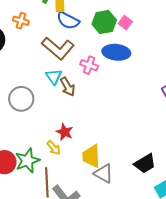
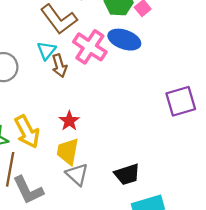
pink cross: (89, 65) -> (90, 47), size x1.6
red star: (65, 132) -> (69, 121), moved
yellow arrow: (54, 148) -> (27, 132), size x1.8

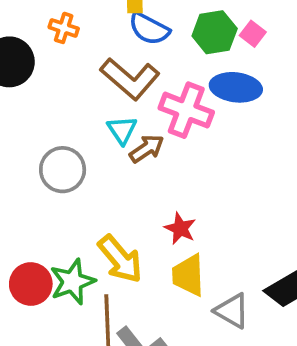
brown arrow: (59, 66) -> (147, 149), turned -95
gray triangle: (77, 174) -> (232, 311), moved

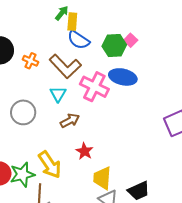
orange cross: (64, 28) -> (30, 61), moved
pink square: (253, 34) -> (131, 40), moved
brown arrow: (147, 149) -> (70, 121), moved
yellow trapezoid: (188, 275) -> (102, 178), moved

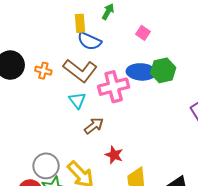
green arrow: (62, 13) -> (108, 12), moved
green hexagon: (114, 46) -> (163, 70), moved
pink cross: (94, 87) -> (114, 87), turned -32
gray circle: (23, 112) -> (46, 166), moved

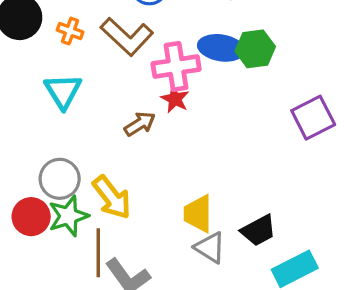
cyan triangle: (77, 100) -> (63, 91), moved, size x1.4
red star: (114, 155) -> (175, 99), moved

